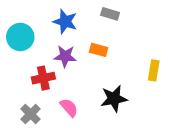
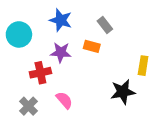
gray rectangle: (110, 14) -> (105, 25), moved, turned 35
black star: (114, 99) -> (123, 92), moved

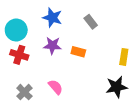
orange rectangle: (92, 46) -> (78, 52), moved
red cross: (40, 73) -> (19, 55), moved, turned 30
black star: (123, 92) -> (117, 87), moved

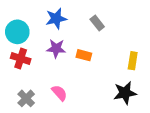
blue star: (52, 18) -> (56, 19), turned -30

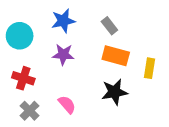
orange rectangle: (84, 55) -> (116, 56), moved, size x1.5
red cross: (21, 58) -> (23, 78), moved
black star: (125, 93) -> (114, 92), moved

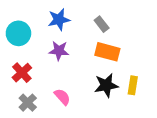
yellow rectangle: (149, 68) -> (133, 85), moved
red cross: (23, 78) -> (22, 73), turned 30

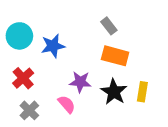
blue star: (59, 20) -> (53, 46), moved
purple star: (59, 51) -> (80, 82), moved
black star: (106, 85) -> (114, 92), turned -30

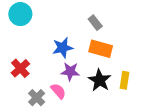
cyan circle: (19, 36) -> (20, 14), moved
blue star: (53, 46) -> (63, 48), moved
gray cross: (29, 110) -> (37, 98), moved

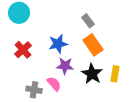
orange rectangle: (101, 49) -> (93, 45), turned 40
red cross: (20, 68) -> (23, 50), moved
gray cross: (37, 98) -> (34, 90), turned -35

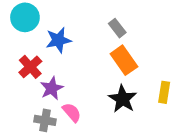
blue star: (58, 44) -> (58, 40), moved
purple star: (65, 66) -> (52, 88), moved, turned -30
yellow rectangle: (115, 74) -> (164, 92), moved

